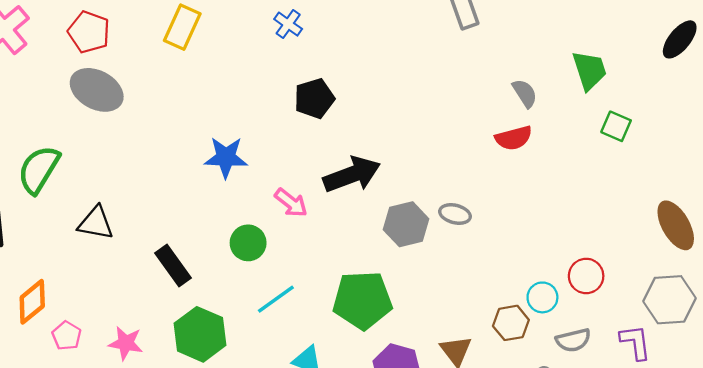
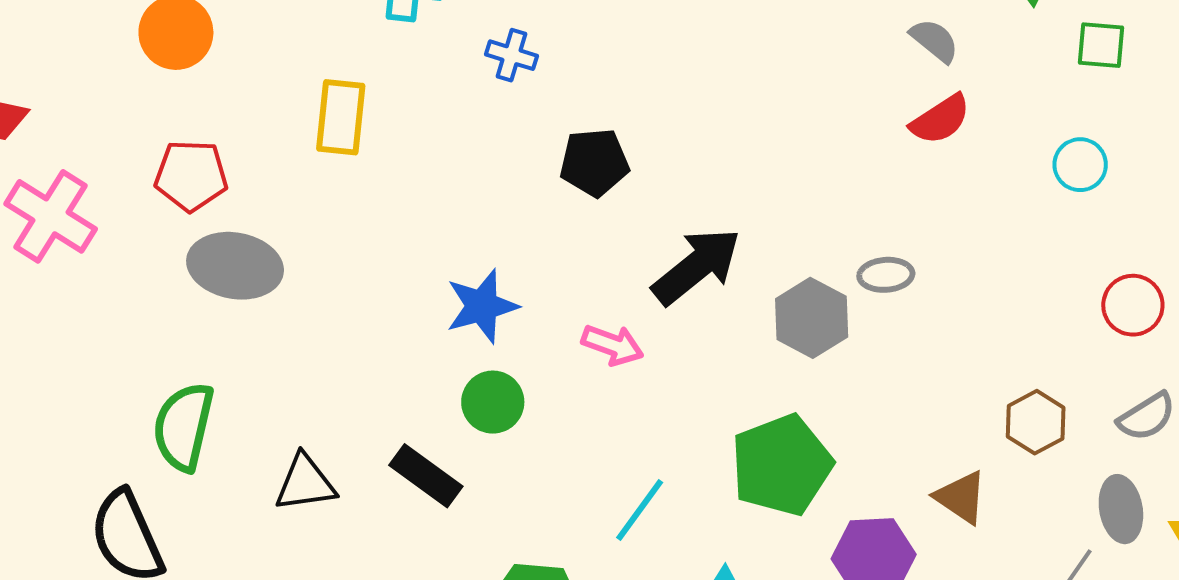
black pentagon: (314, 98) -> (594, 162), turned 30
green circle: (248, 243) -> (493, 402), moved
black rectangle: (173, 266) -> (426, 476), moved
cyan circle: (542, 297) -> (1080, 165), moved

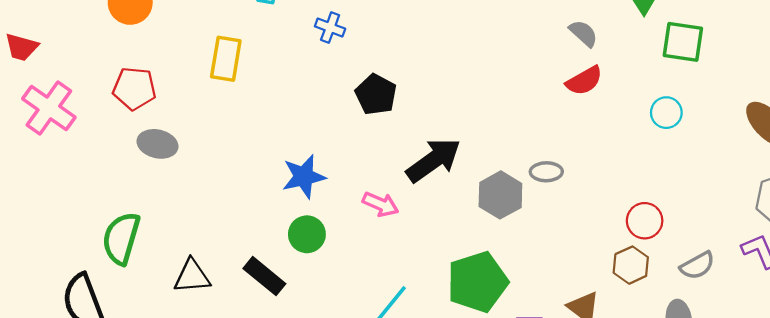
green square: (1101, 45) -> (683, 42), size x1.4
black pentagon: (594, 162) -> (376, 95), turned 30
gray ellipse: (235, 266) -> (157, 144), size x0.7
red circle: (1133, 305) -> (645, 221), moved

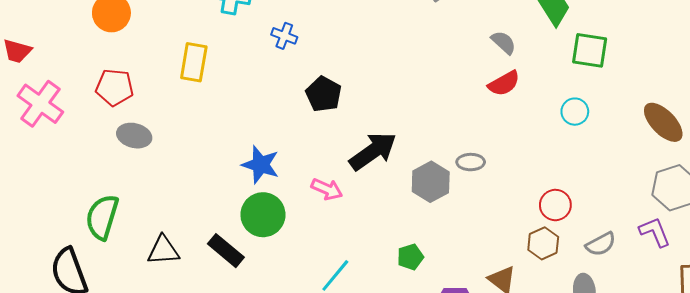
blue star: (304, 177) -> (261, 165), turned 30
green circle: (307, 234) -> (263, 215), size x1.4
green pentagon: (477, 282) -> (410, 257), size x0.5

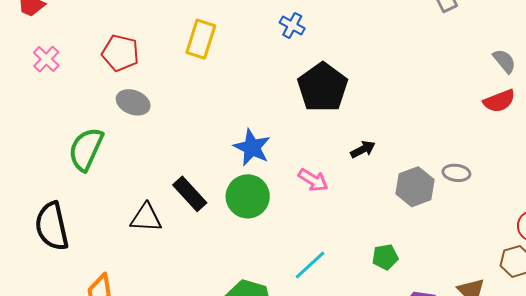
black pentagon: (324, 94) -> (323, 87), size x1.4
pink cross: (40, 104) -> (46, 59), size x0.6
black arrow: (373, 151) -> (363, 149), size x0.5
green semicircle: (102, 217) -> (86, 149), moved
black rectangle: (226, 251) -> (190, 194), moved

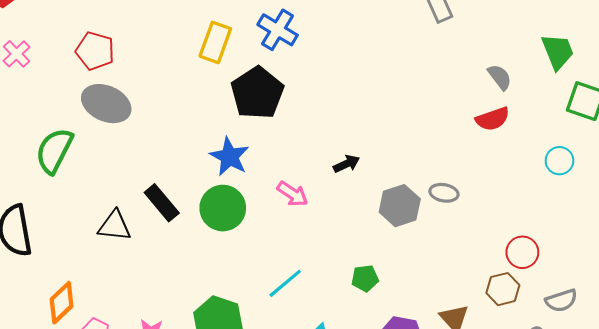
blue cross: (292, 26) -> (278, 30), size x1.5
yellow rectangle: (201, 39) -> (215, 42), moved
black pentagon: (323, 87) -> (257, 93), moved
gray ellipse: (133, 102) -> (106, 104), size x1.4

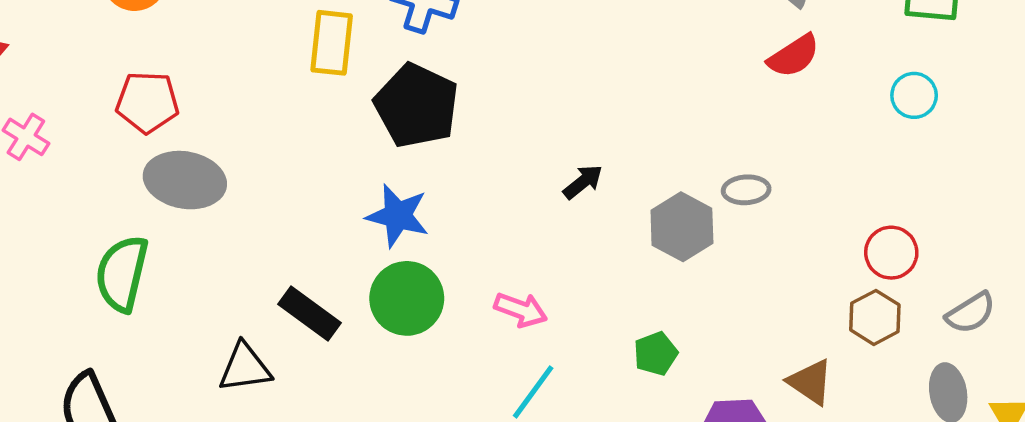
pink arrow: (293, 194) -> (521, 310), moved

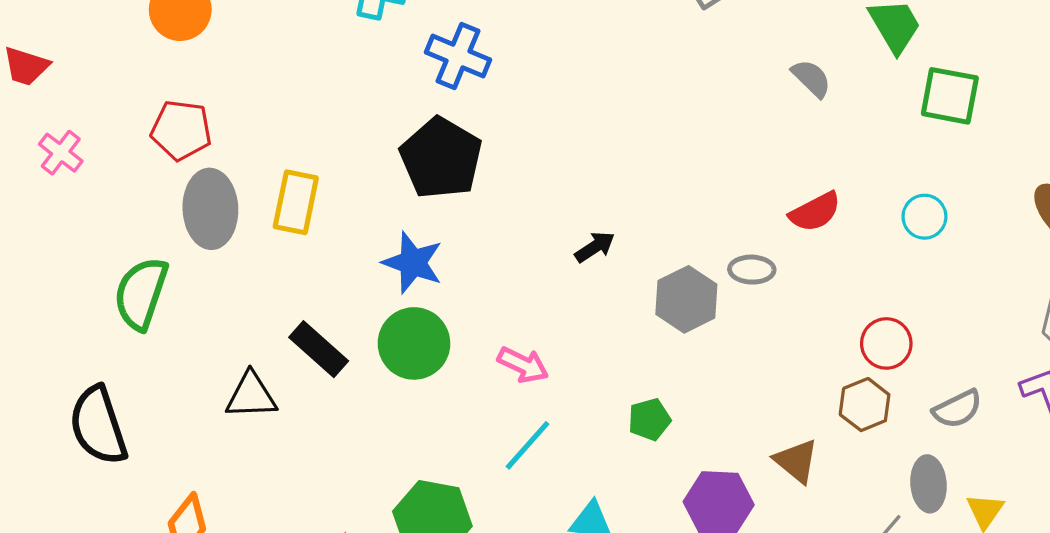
yellow rectangle: (332, 43) -> (296, 202), moved
red semicircle: (794, 56) -> (815, 212), moved
cyan circle: (914, 95) -> (924, 217), moved
gray ellipse: (185, 180) -> (210, 209), turned 72

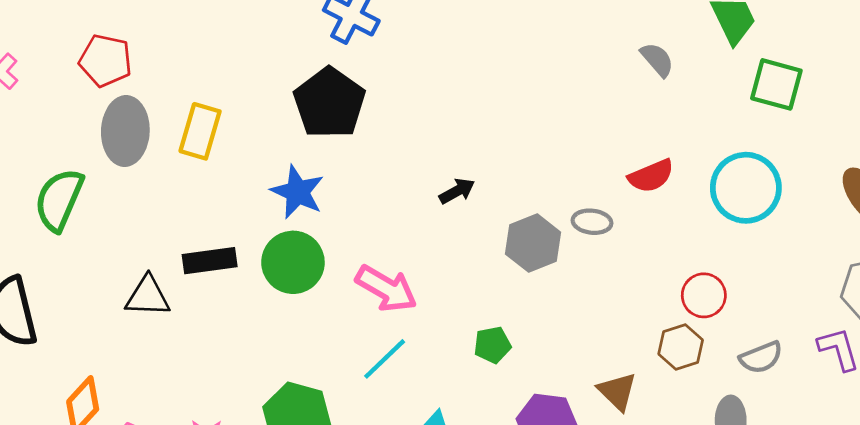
cyan circle: (924, 217) -> (746, 188), size x1.8
black rectangle: (319, 349) -> (210, 261), turned -54
pink arrow: (523, 365) -> (386, 289), size x1.4

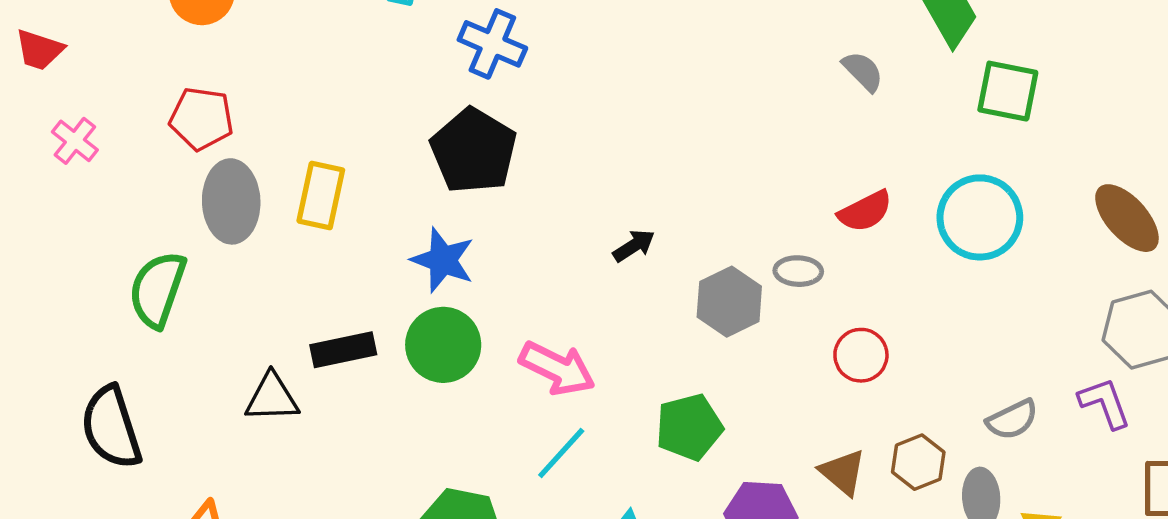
red circle: (704, 295) -> (861, 355), moved
green pentagon: (492, 345) -> (689, 427), size x1.5
brown hexagon: (681, 347) -> (918, 462), moved

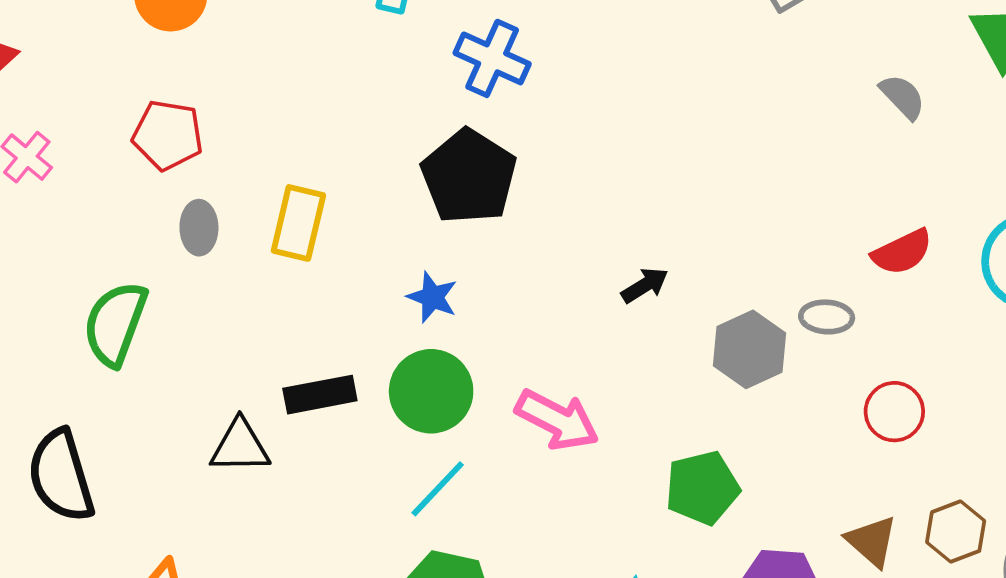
gray ellipse: (231, 201) -> (199, 228), size x0.6
blue star: (443, 260) -> (432, 297), size x0.7
cyan line: (561, 453) -> (438, 489), moved

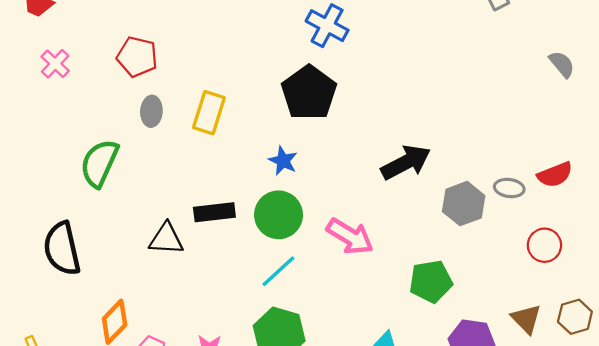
red semicircle: (902, 252) -> (555, 175), moved
black arrow: (645, 285) -> (406, 162), size x1.8

